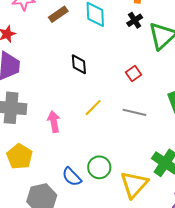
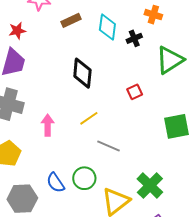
black cross: (135, 20) -> (134, 38), moved
black diamond: (79, 64) -> (82, 73), size x1.4
gray line: (134, 112) -> (109, 146), moved

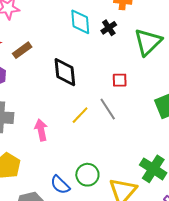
brown rectangle: (71, 20) -> (22, 50), moved
red square: (135, 92) -> (120, 80), turned 35
gray line: (109, 146) -> (108, 109), moved, turned 45

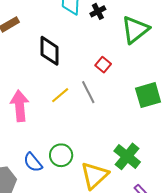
red square: (120, 80) -> (103, 65), turned 35
pink arrow: (41, 130) -> (20, 106), size x1.4

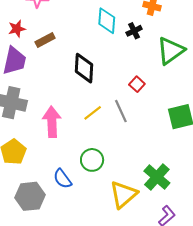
green circle: (61, 155) -> (92, 160), moved

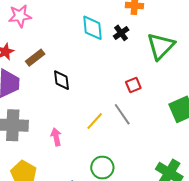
black diamond: (84, 68) -> (61, 80), moved, size x0.7
red square: (137, 84) -> (133, 85), turned 35
pink arrow: (52, 122) -> (56, 137), size x0.6

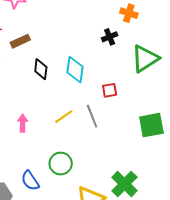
cyan diamond: (92, 28) -> (75, 70), moved

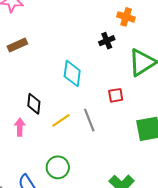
black diamond: (41, 69) -> (34, 104), moved
red square: (110, 90) -> (116, 95), moved

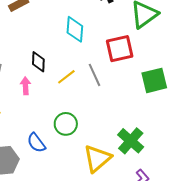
red square: (116, 95) -> (120, 49), size x1.8

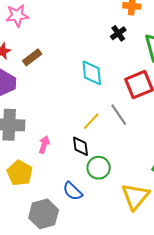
black diamond: (38, 62) -> (81, 146), moved
pink arrow: (26, 86) -> (44, 145), moved, turned 30

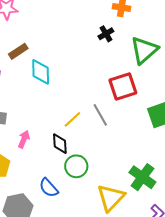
cyan diamond: (92, 73) -> (41, 72), moved

